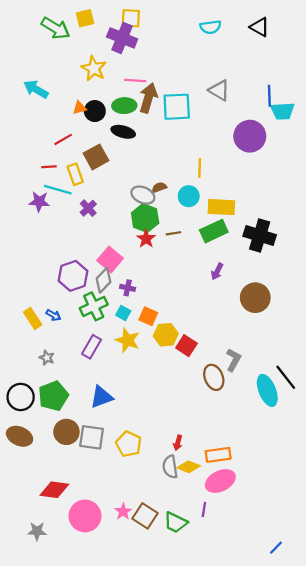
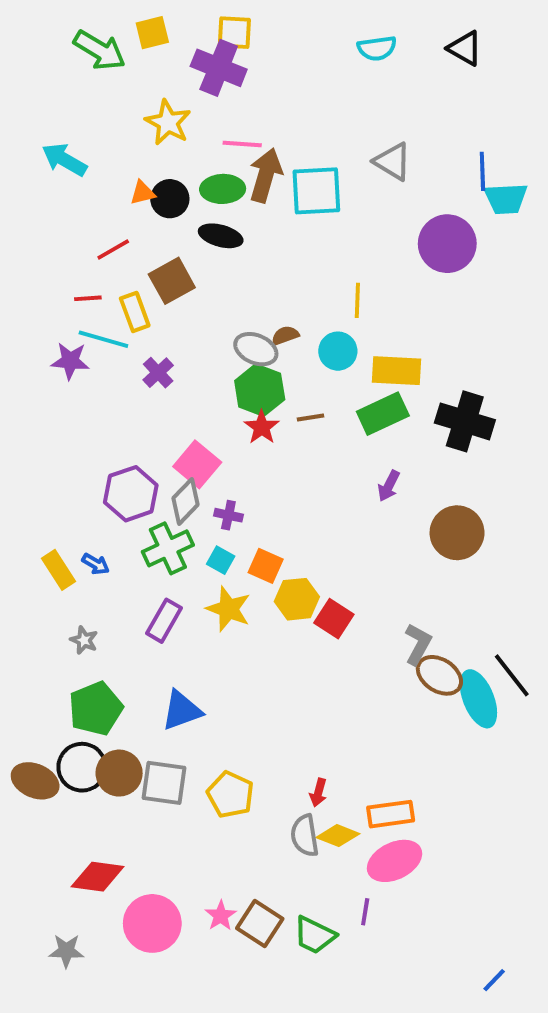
brown ellipse: (214, 377) -> (439, 675), moved, turned -35
black circle: (21, 397) -> (82, 767), moved

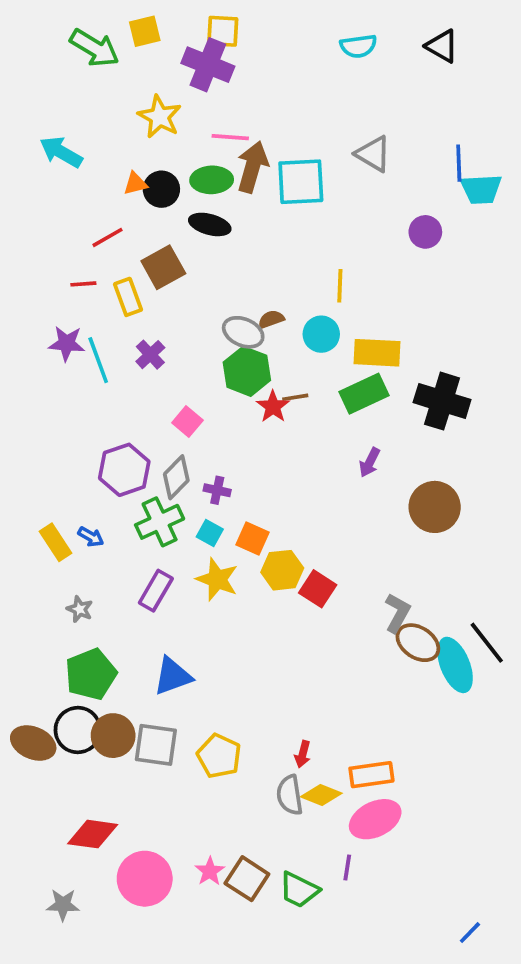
purple circle: (447, 244) -> (425, 232), size x0.6
cyan line: (103, 339) -> (98, 360), moved, turned 54
red star: (262, 427) -> (273, 407), moved
pink square: (197, 464) -> (187, 421), moved, size x0.7

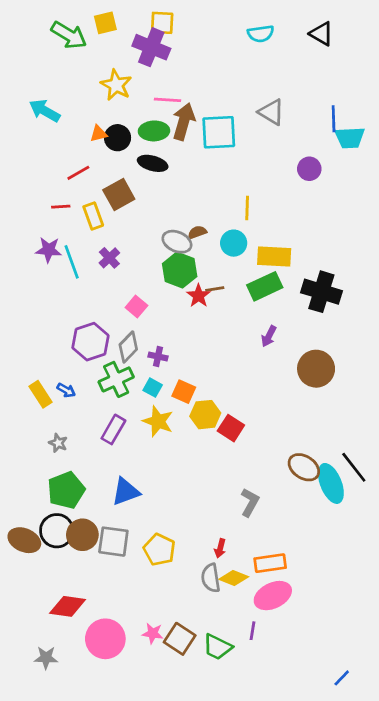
gray L-shape: (397, 613) -> (250, 502), moved
pink star: (210, 871) -> (153, 633), turned -30

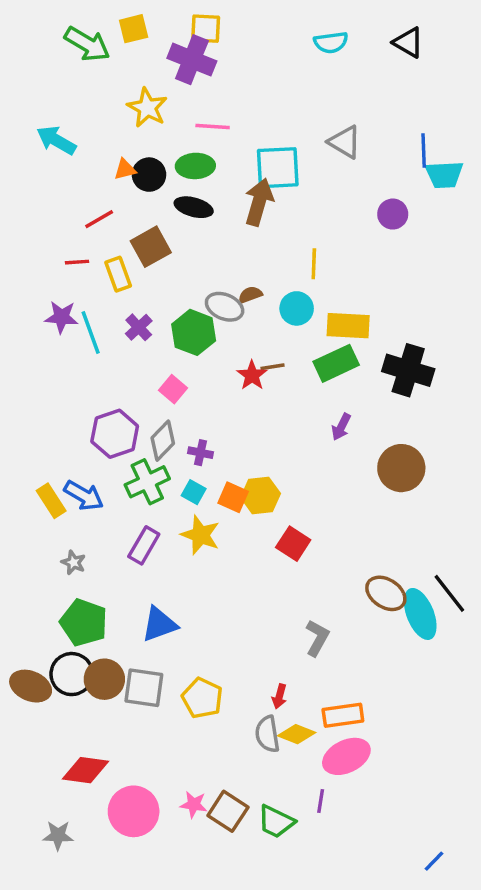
brown arrow: (184, 121) -> (259, 202), moved
green hexagon: (180, 270) -> (194, 332), moved
blue arrow: (66, 390) -> (84, 496), size x1.6
yellow hexagon: (205, 415) -> (261, 496), moved
green pentagon: (66, 490) -> (84, 623), turned -30

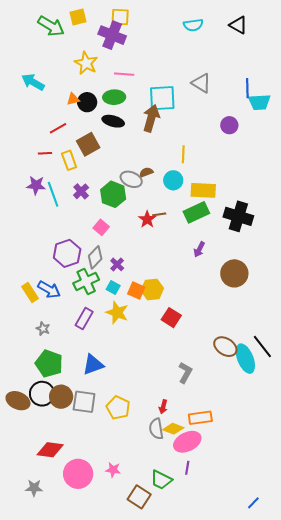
purple cross: (200, 453) -> (117, 264), turned 32
pink ellipse: (346, 756) -> (187, 442), moved
brown square: (228, 811) -> (139, 497), moved

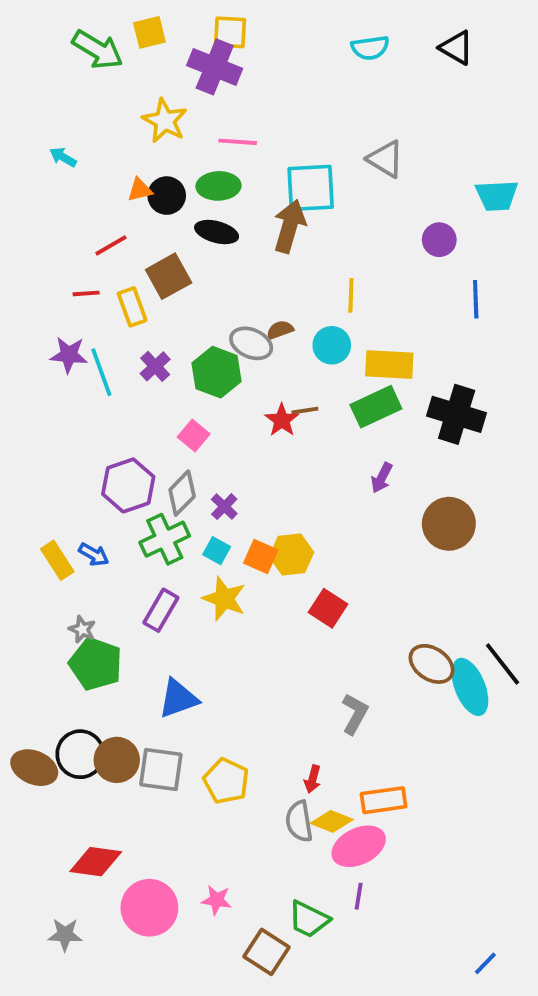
cyan arrow: (33, 82) -> (63, 157), size x0.6
blue line: (247, 88) -> (476, 299), moved
blue arrow: (49, 289) -> (94, 555), size x0.7
green pentagon: (49, 364) -> (96, 664), moved

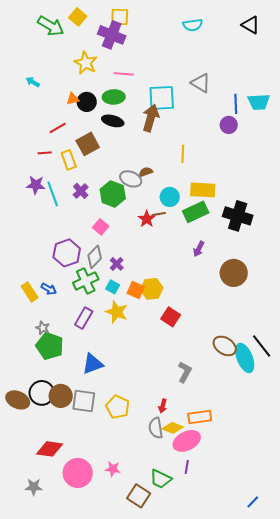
yellow square: (149, 32) -> (78, 17), turned -36
black triangle: (457, 48) -> (251, 25), moved
blue line: (476, 299) -> (236, 104), moved
cyan circle: (332, 345) -> (170, 197), moved

